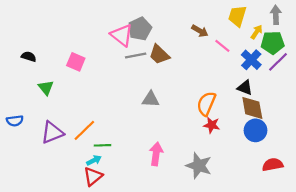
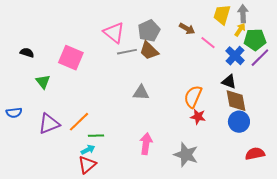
gray arrow: (276, 15) -> (243, 14), moved
gray pentagon: (140, 29) -> (149, 31), moved
pink square: (76, 62) -> (71, 58), size x1.4

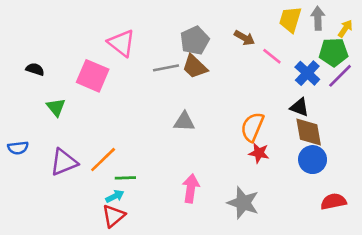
yellow arrow: (240, 30) -> (345, 29), moved
pink triangle: (114, 33) -> (121, 43), moved

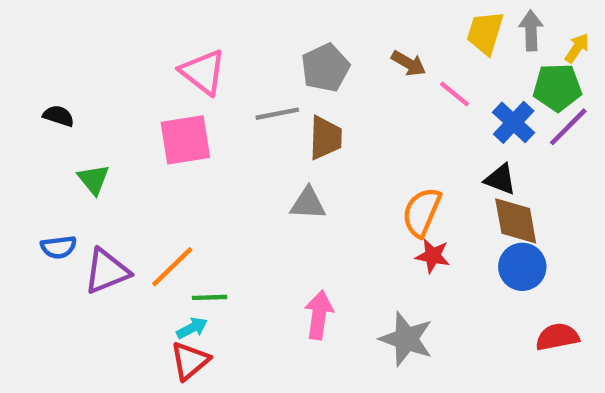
brown trapezoid: (195, 67) -> (325, 138), moved, turned -132
pink square: (93, 76) -> (185, 140), moved, turned -32
blue semicircle: (18, 148) -> (59, 247), moved

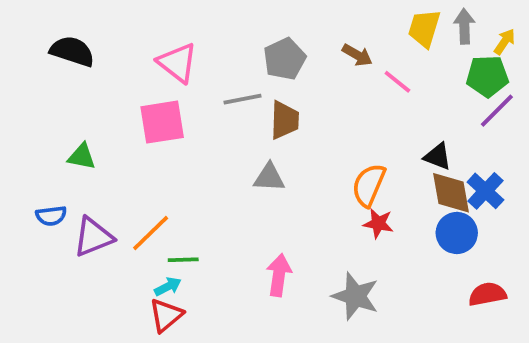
black semicircle: (59, 116) -> (72, 51), moved, size x1.6
blue cross: (514, 122) -> (485, 191), moved
green triangle: (94, 179) -> (82, 156), turned -40

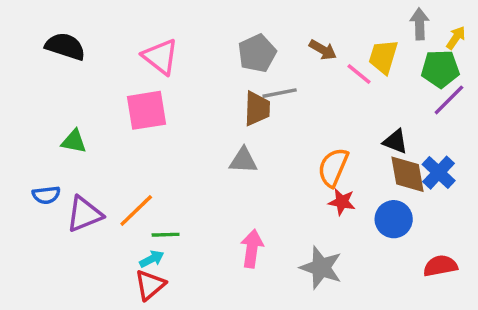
yellow trapezoid: (424, 28) -> (383, 57), moved
gray line: (242, 99) -> (280, 93), moved
blue circle: (457, 233) -> (394, 219), moved

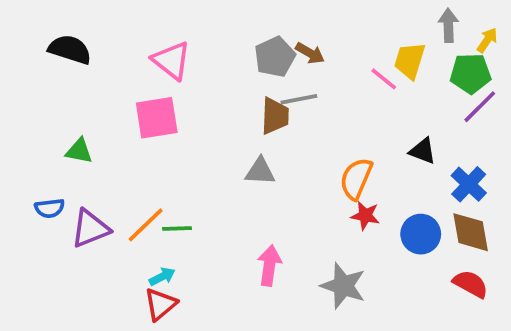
brown arrow: (323, 50) -> (310, 53), moved
brown diamond: (407, 174) -> (471, 232), moved
green line: (166, 235) -> (177, 229), moved
red semicircle: (440, 266) -> (471, 284), turned 40

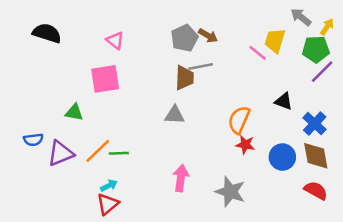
gray arrow: (448, 25) -> (301, 17), turned -50
pink triangle: (171, 61) -> (115, 41), size x0.7
green triangle: (79, 151) -> (74, 112), moved

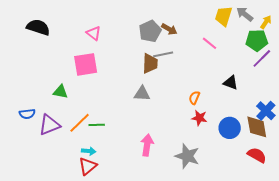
yellow trapezoid: (275, 41) -> (224, 16), moved
orange semicircle: (239, 120) -> (194, 98), size x0.6
blue cross: (315, 124) -> (266, 111), moved
cyan arrow: (109, 186) -> (89, 151), turned 32

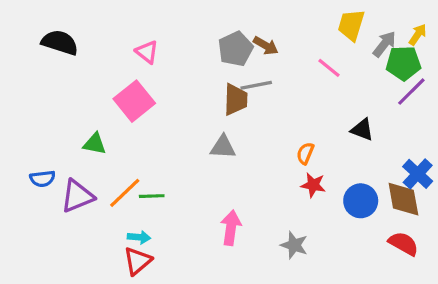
gray arrow: (245, 14) -> (384, 44), moved, turned 90
pink square: (86, 64) -> (134, 101), turned -30
gray star: (187, 156) -> (294, 245), size x0.7

